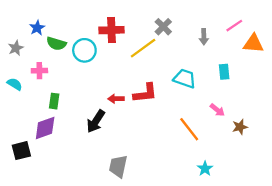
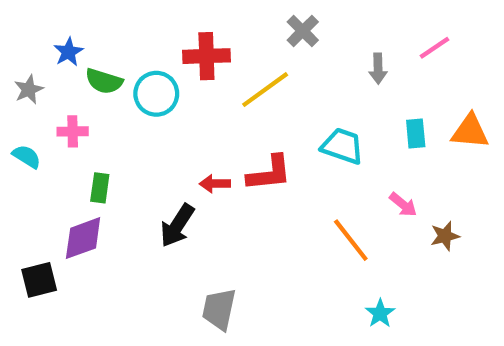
gray cross: (163, 27) -> (303, 31), moved
orange triangle: (253, 44) -> (470, 131), moved

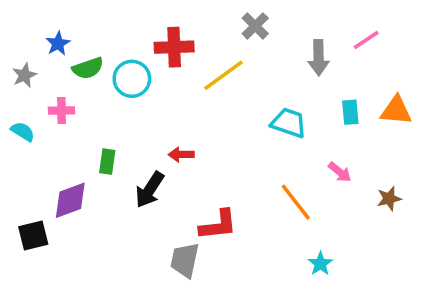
gray arrow: (378, 69) -> (319, 58), size x1.4
green semicircle: (104, 81) -> (88, 68), turned -36
red L-shape: (269, 173) -> (218, 225), moved
green rectangle: (100, 188) -> (107, 162), moved
brown star: (445, 236) -> (389, 199), moved

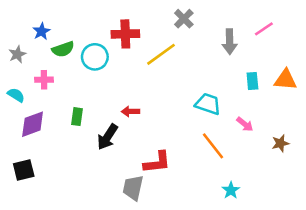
cyan trapezoid: (289, 123) -> (208, 104), moved
purple diamond: (70, 200) -> (33, 124), moved

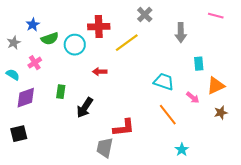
pink line: (264, 29) -> (216, 16), moved, turned 49
pink cross: (44, 80) -> (35, 63), turned -32
orange triangle: (285, 80) -> (216, 86), moved, turned -30
red arrow: (130, 111) -> (100, 72), moved

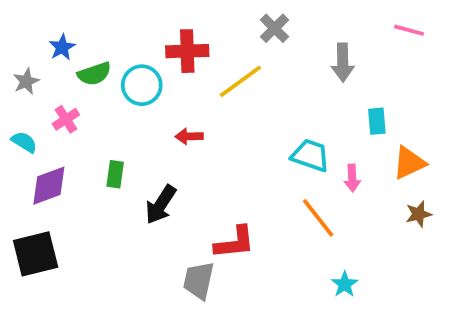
pink arrow: (193, 98) -> (352, 178), moved, turned 48
black square: (19, 134) -> (36, 254), size x1.4

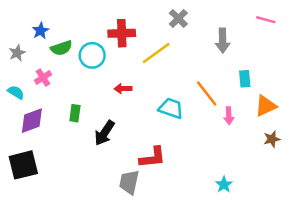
cyan trapezoid: (310, 155) -> (171, 108), moved
orange line: (318, 218) -> (207, 94), moved

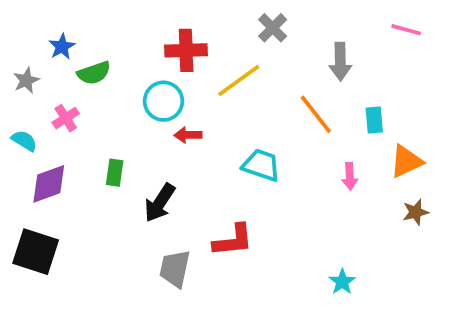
cyan circle: (92, 55) -> (163, 101), moved
orange line: (207, 94) -> (316, 114), moved
black square: (23, 165) -> (36, 252), turned 32
gray trapezoid: (129, 182) -> (175, 269), moved

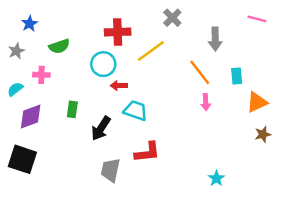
blue star: (62, 47) -> (29, 24), moved
pink cross: (66, 118) -> (41, 75), turned 35
cyan semicircle: (24, 141) -> (15, 89), turned -70
cyan trapezoid: (261, 165) -> (135, 111), moved
pink arrow: (350, 176) -> (206, 102), moved

